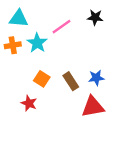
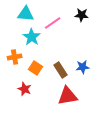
cyan triangle: (19, 19) -> (26, 14), moved
orange cross: (13, 45) -> (15, 57), moved
red triangle: (93, 107) -> (68, 96), moved

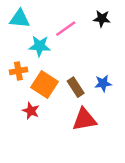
cyan triangle: (26, 14) -> (20, 19), moved
cyan star: (32, 37) -> (40, 46), turned -30
orange square: (36, 68) -> (45, 85), size x1.5

